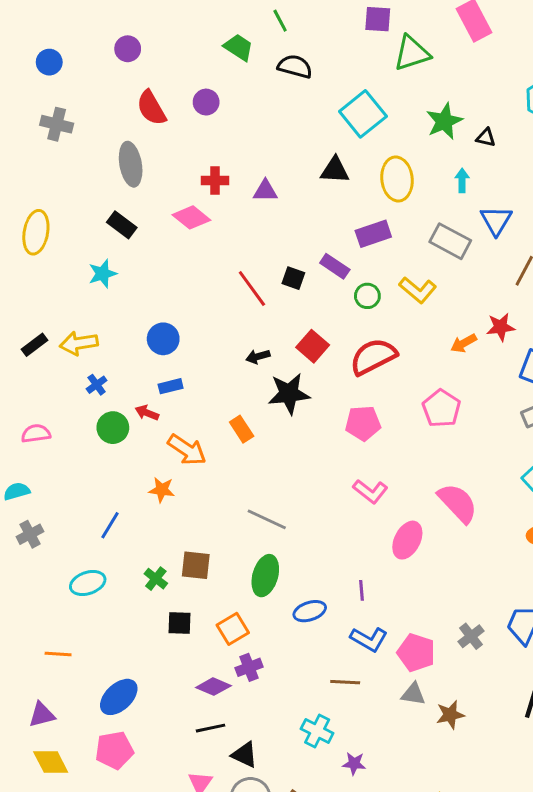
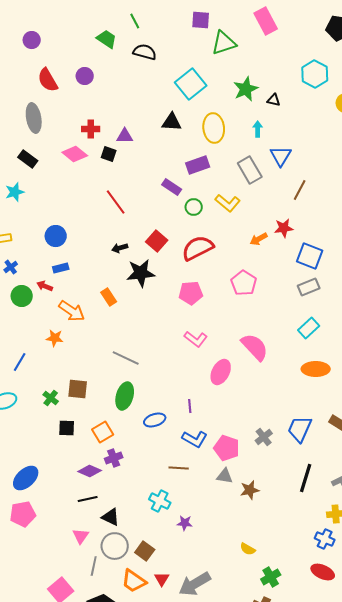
gray rectangle: (450, 241) -> (250, 170), turned 32
black square: (293, 278) -> (109, 154), moved

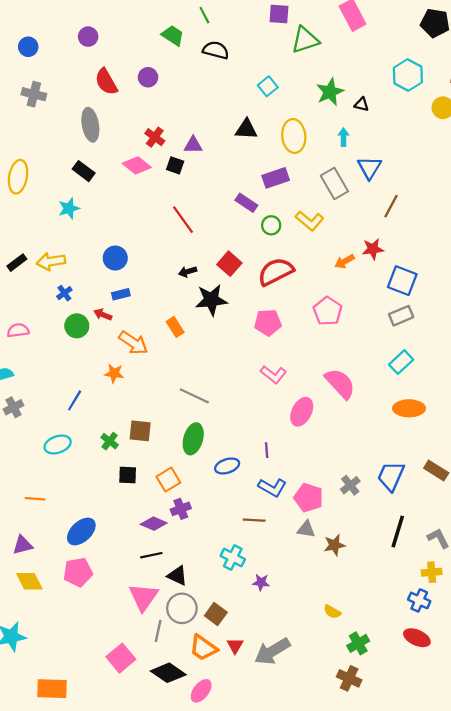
cyan square: (191, 84) -> (268, 86), size x0.6
red cross: (91, 129) -> (155, 137), turned 36
pink triangle: (81, 536) -> (143, 597), size x1.6

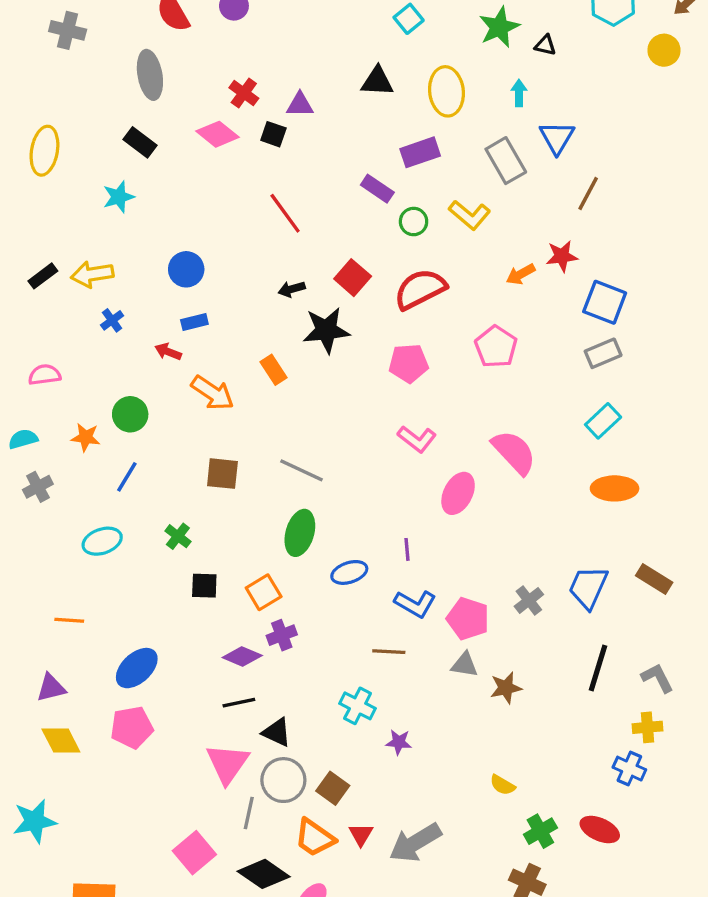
green circle: (77, 326) -> (130, 414), moved
orange star: (114, 373) -> (86, 437), moved
brown square: (140, 431) -> (222, 474), moved
red ellipse: (417, 638) -> (600, 829), moved

